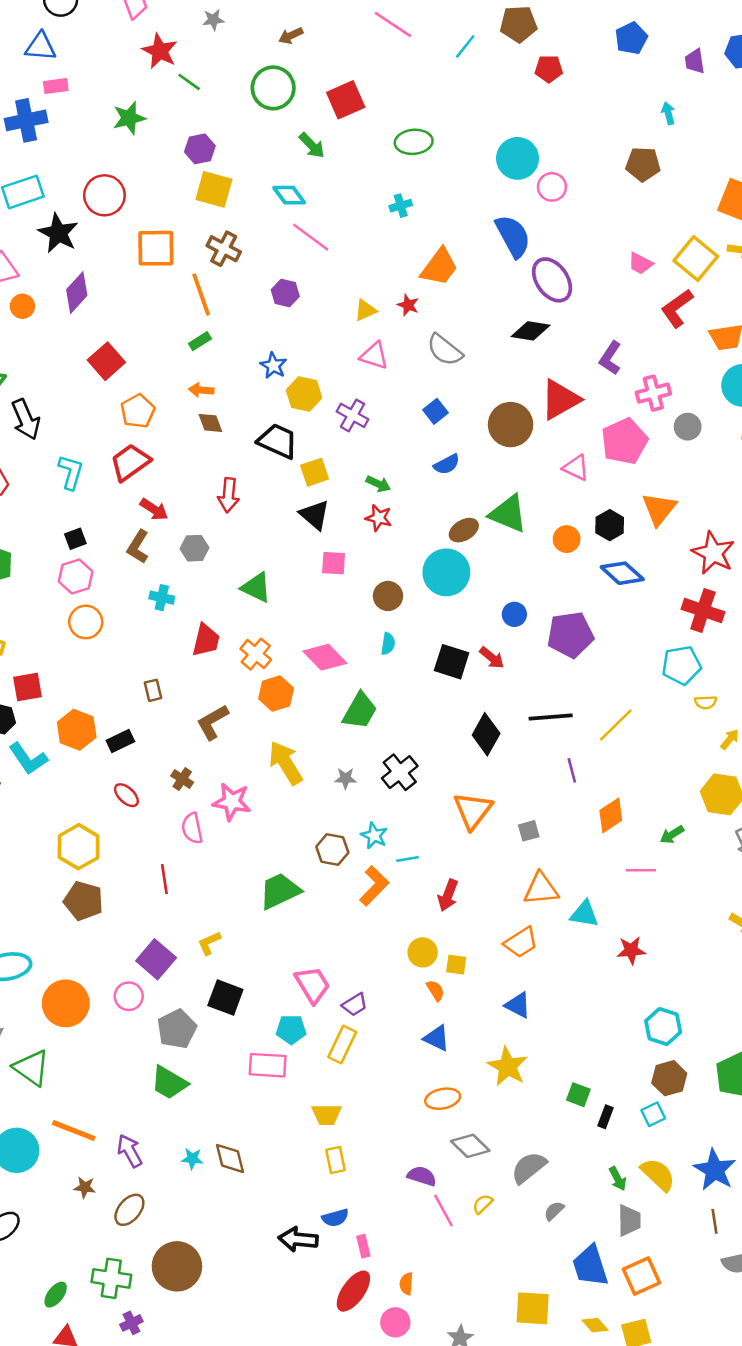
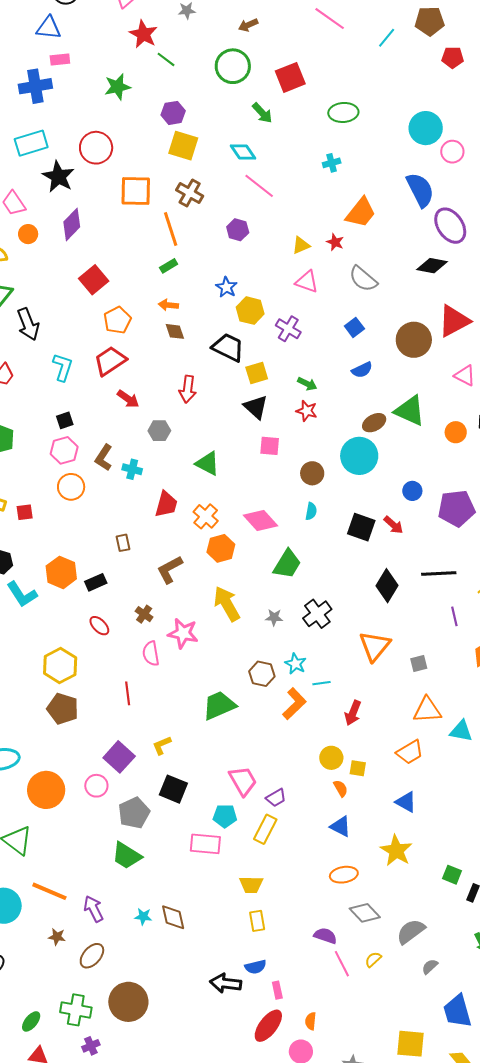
brown L-shape: (138, 547) -> (104, 458), moved
red square: (28, 687) -> (25, 512), moved, size x0.7

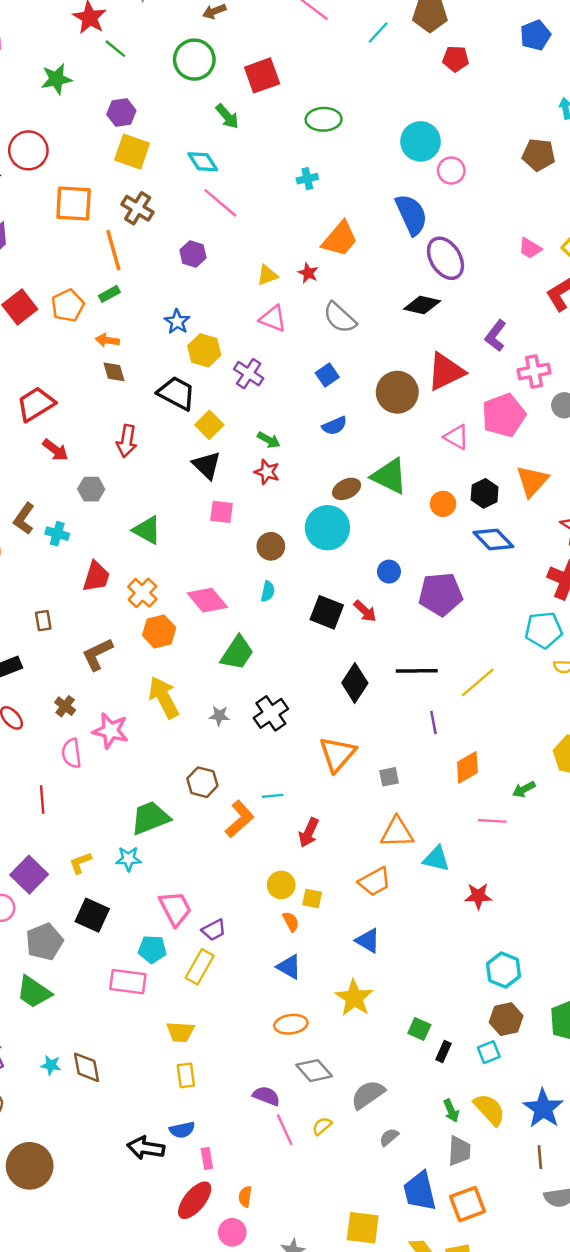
orange pentagon: (117, 320) -> (68, 306), moved
yellow square: (257, 373) -> (209, 425), turned -30
cyan star: (296, 664) -> (128, 859), moved, turned -30

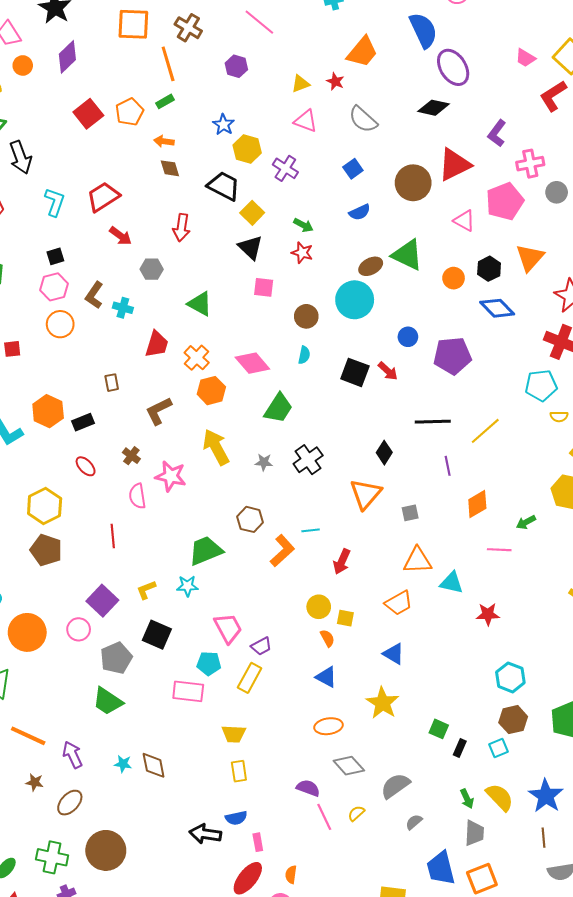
black diamond: (355, 683) -> (384, 453), moved, size x0.7

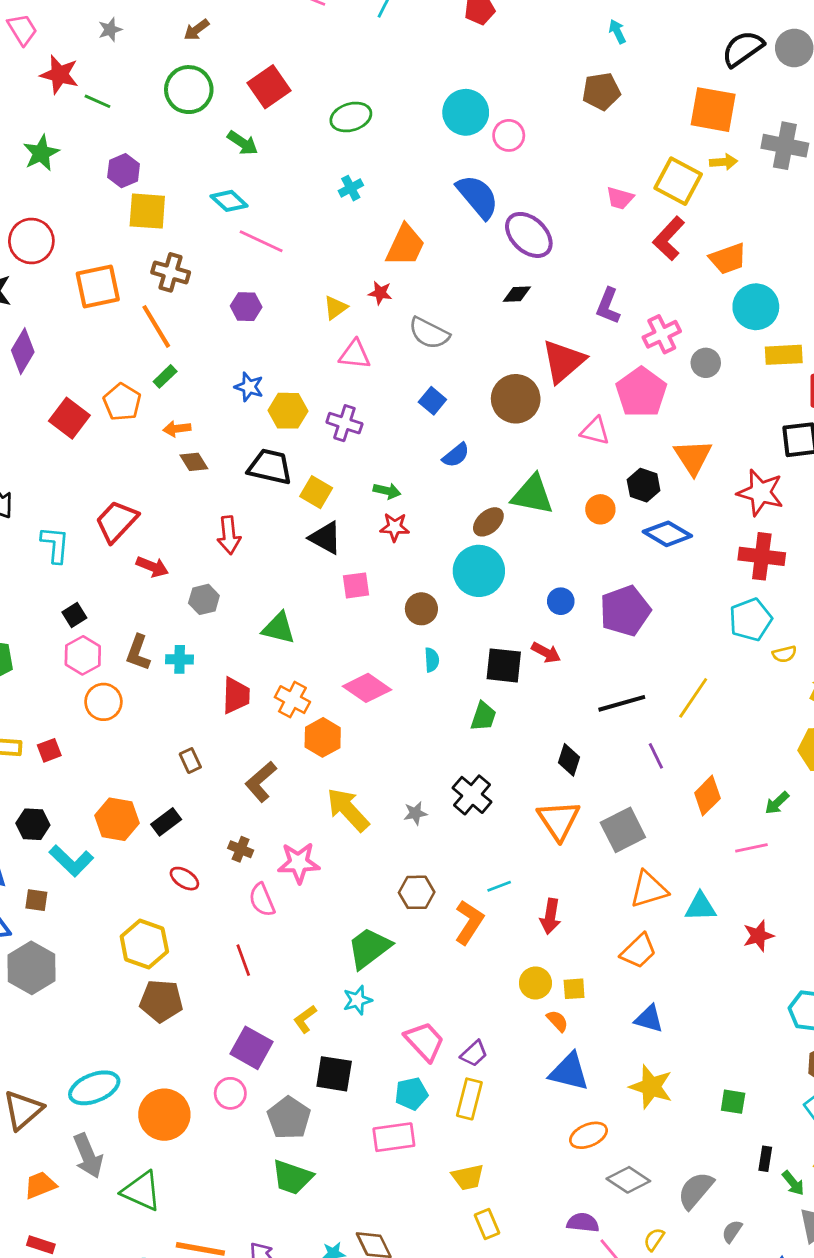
black diamond: (434, 108) -> (517, 294), size x0.7
green trapezoid: (278, 408) -> (483, 716), moved, size x0.7
gray square: (410, 513) -> (623, 830), size x1.8
blue triangle: (326, 677) -> (569, 1072), size x1.4
black rectangle: (460, 748) -> (765, 1159), moved

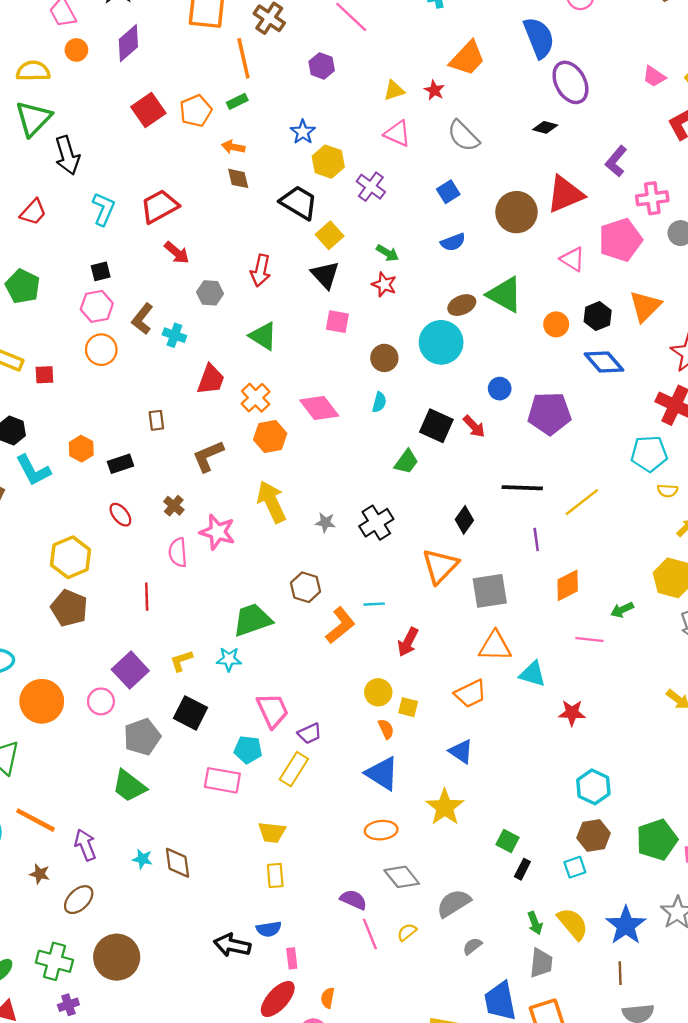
red arrow: (229, 535) -> (261, 270), moved
orange hexagon: (117, 819) -> (81, 449), size x0.7
black rectangle: (765, 1159) -> (522, 869), moved

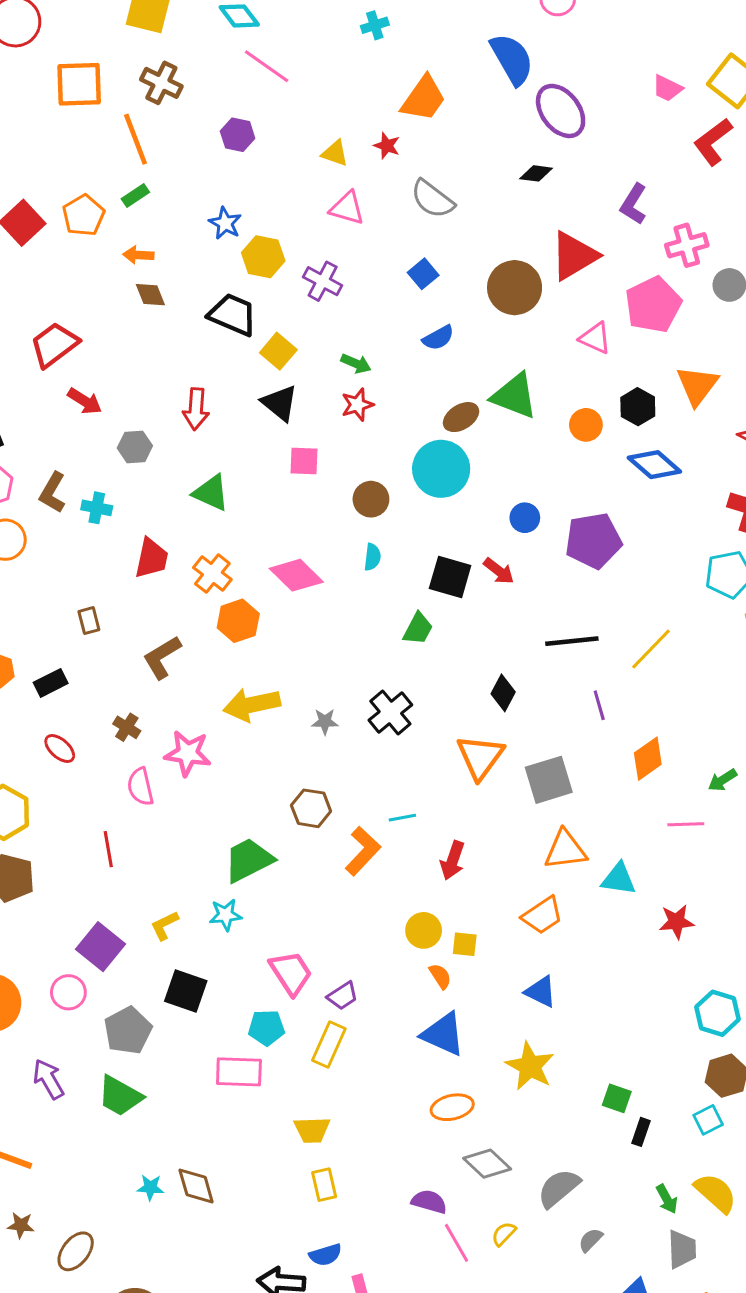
yellow triangle: (394, 90) -> (335, 153), turned 45
red star: (384, 284) -> (357, 405), turned -30
yellow arrow: (272, 502) -> (252, 705), turned -69
purple arrow: (85, 845) -> (48, 1079), moved

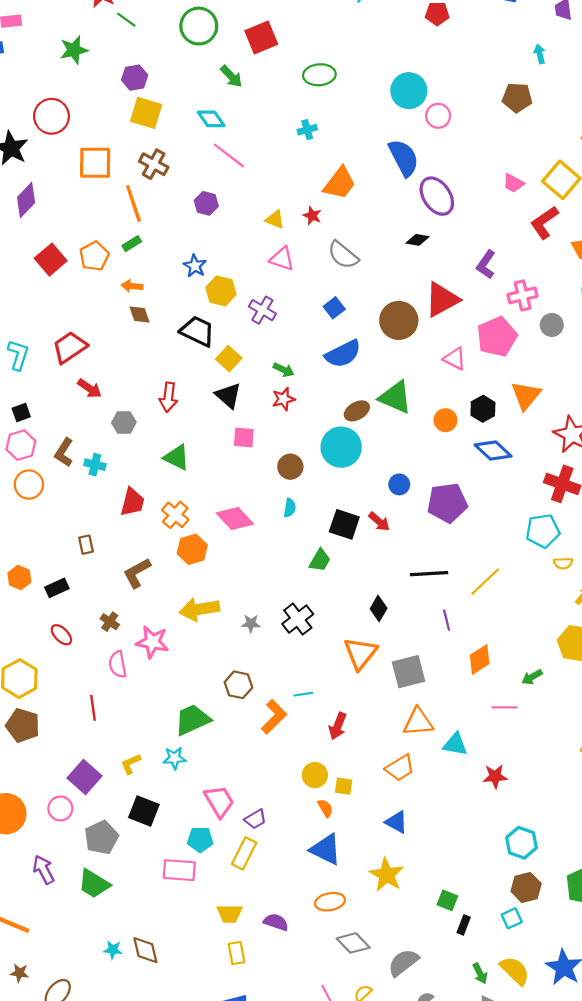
blue semicircle: (438, 338) -> (343, 354), size x1.6
purple semicircle: (429, 1202) -> (276, 922), moved

